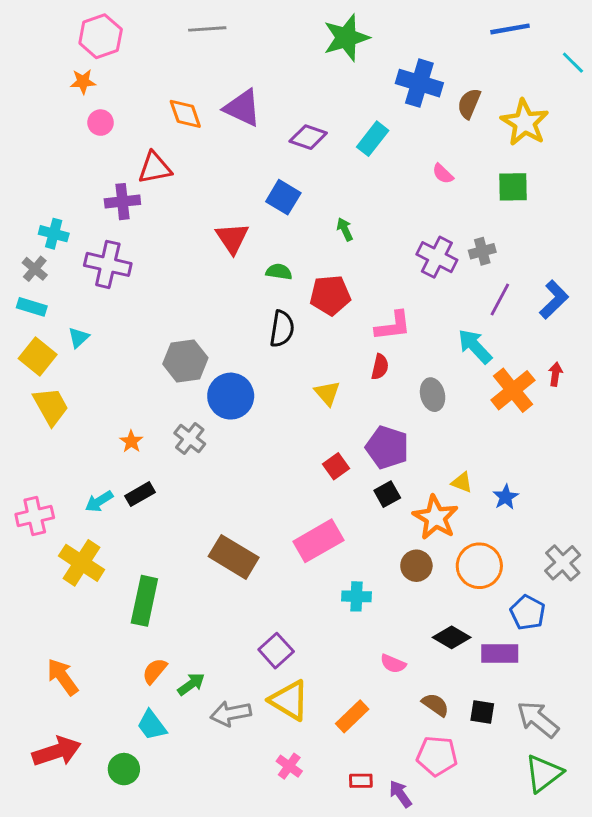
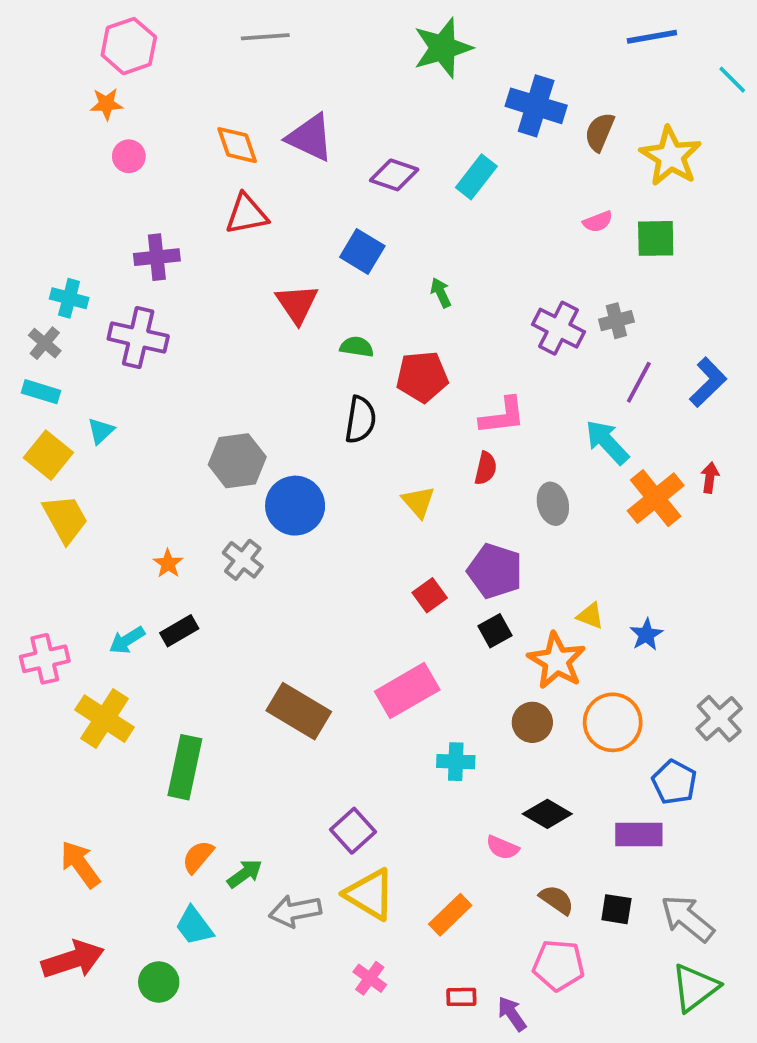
red triangle: (155, 168) -> (247, 214), moved
pink semicircle: (443, 174) -> (598, 222), moved, turned -65
black diamond: (452, 637) -> (547, 814), moved

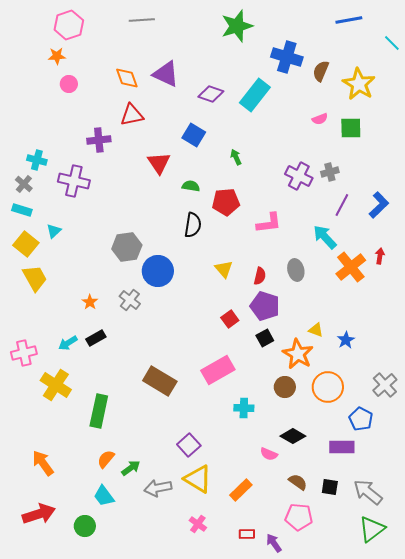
cyan rectangle: (476, 177) -> (255, 95), size x1.4
purple cross: (157, 257) -> (99, 140), moved
red semicircle: (486, 468) -> (260, 276), moved

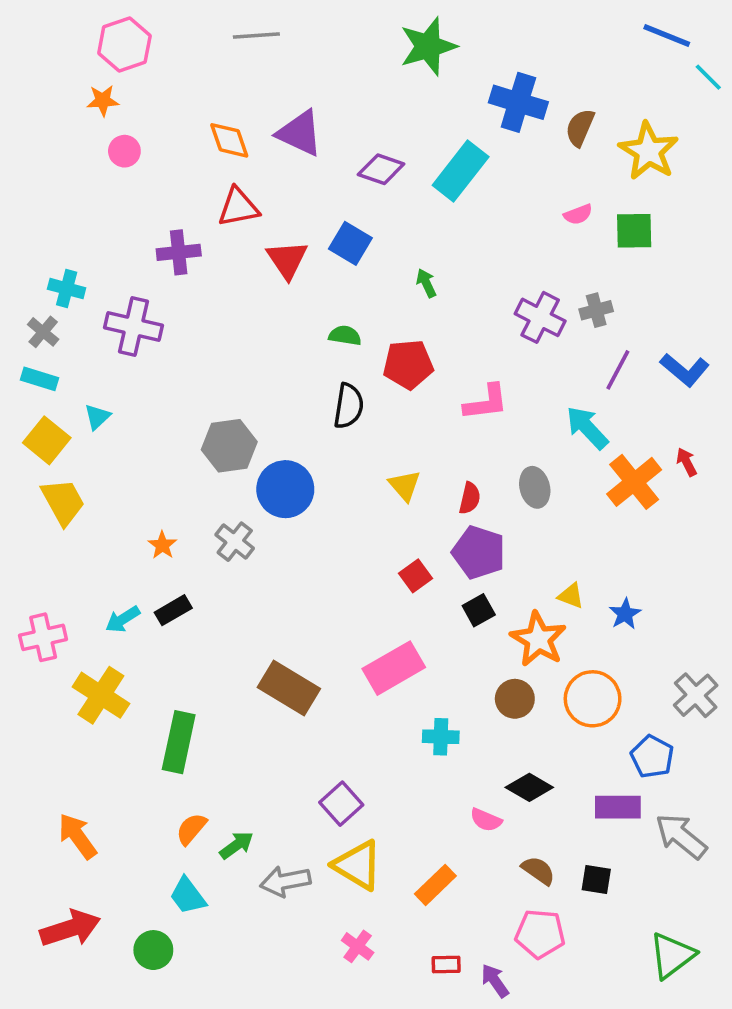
blue line: (349, 20) -> (667, 35), moved, turned 32
red triangle: (159, 163) -> (287, 260), moved
blue L-shape: (379, 205) -> (685, 370), turned 84
red arrow: (380, 256) -> (687, 462), turned -35
gray arrow: (368, 492) -> (681, 836), moved

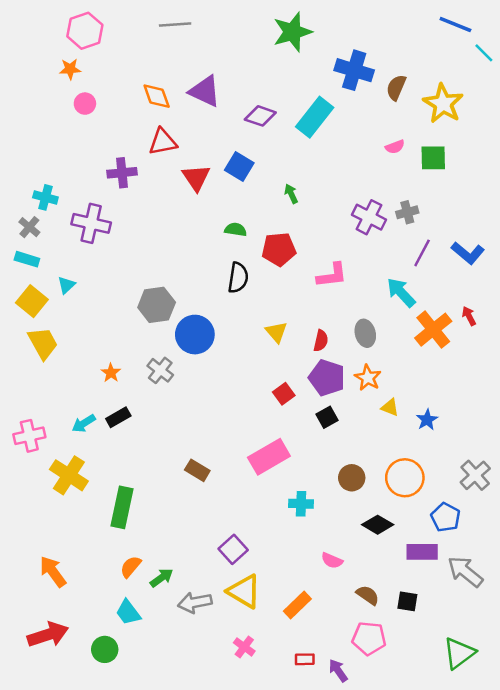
orange star: (538, 639) -> (368, 378), moved, size x0.7
brown rectangle: (289, 688) -> (197, 470), size x0.6
black diamond: (529, 787) -> (378, 525), moved

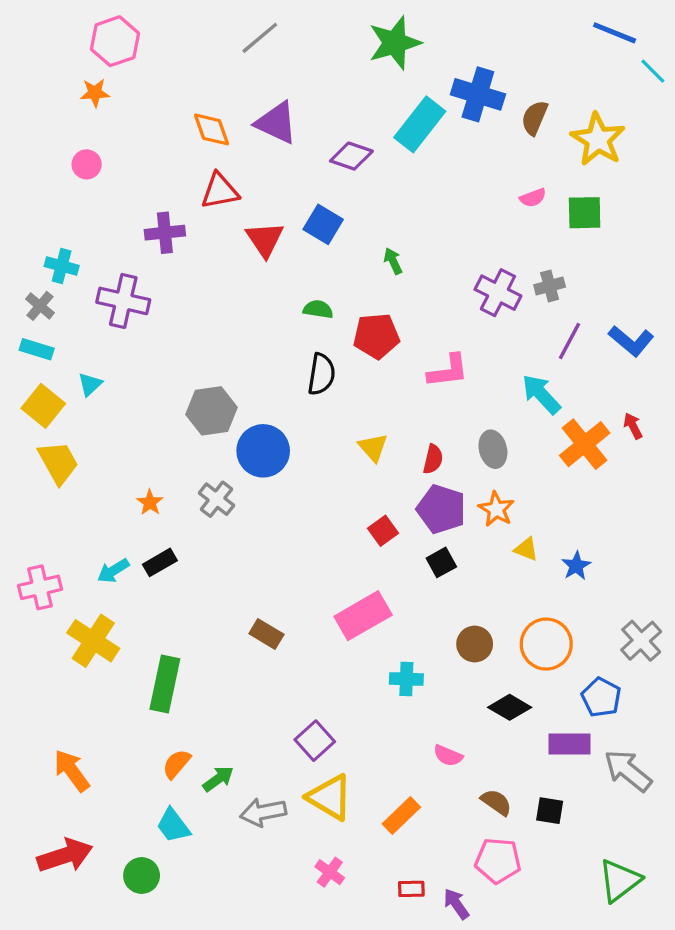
gray line: (175, 25) -> (260, 38), moved, turned -36
pink circle: (85, 104) -> (87, 164), moved
cyan rectangle: (315, 117) -> (420, 124), moved

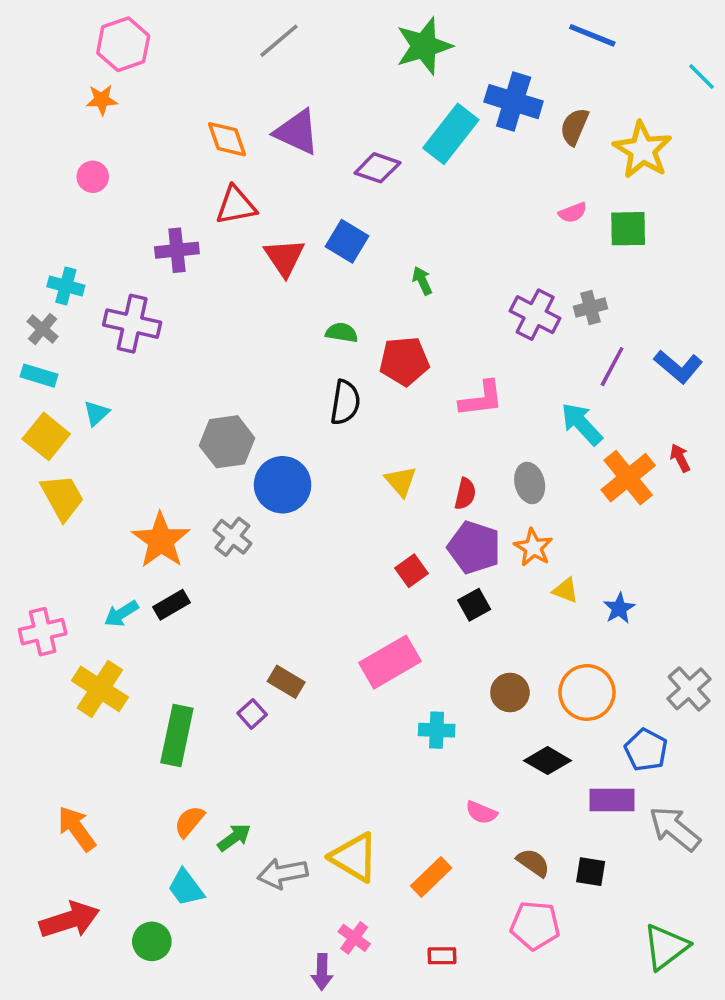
blue line: (615, 33) -> (592, 35), moved
orange star: (150, 502) -> (161, 540), size x2.0
purple square: (315, 741) -> (252, 714), moved, size x0.7
purple arrow: (456, 904) -> (322, 972), moved, turned -144

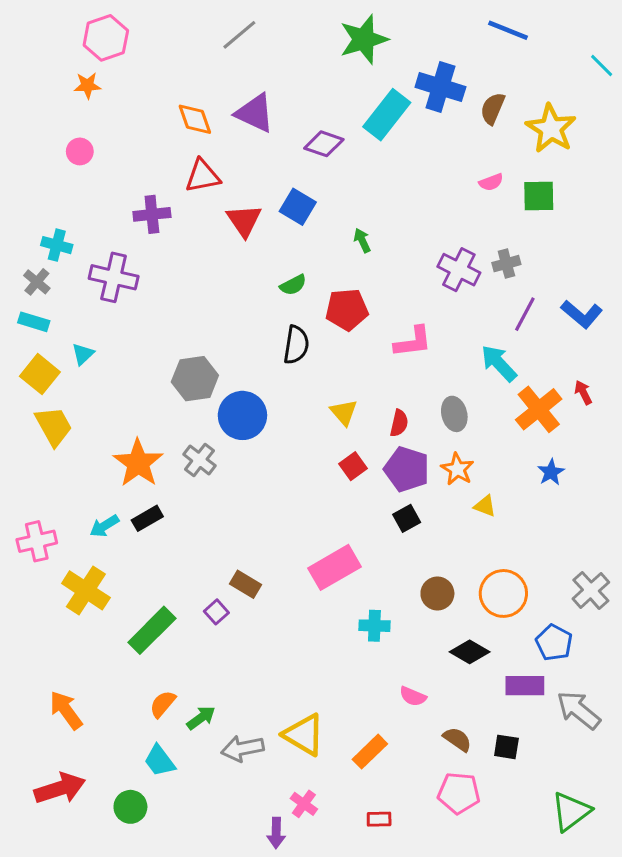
green semicircle: (342, 333) -> (293, 285), turned 144
red square: (411, 571) -> (353, 466), moved
blue star: (619, 608) -> (551, 472), moved
green rectangle: (177, 735) -> (152, 630), turned 33

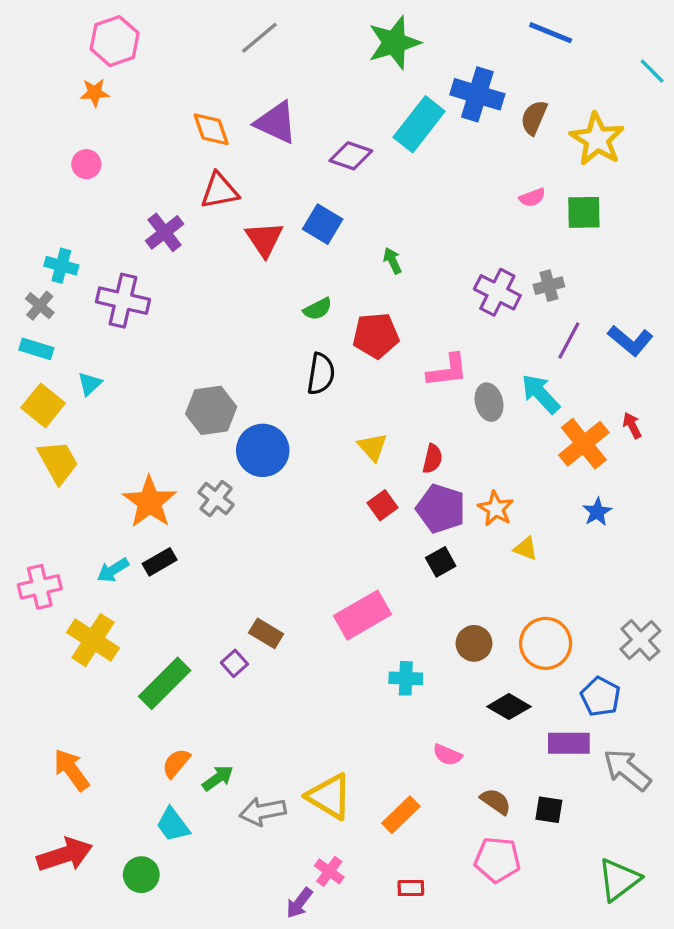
purple cross: (152, 214) -> (165, 232), turned -32
gray ellipse: (454, 414) -> (489, 402), moved
purple arrow: (276, 833) -> (299, 903), turned 36

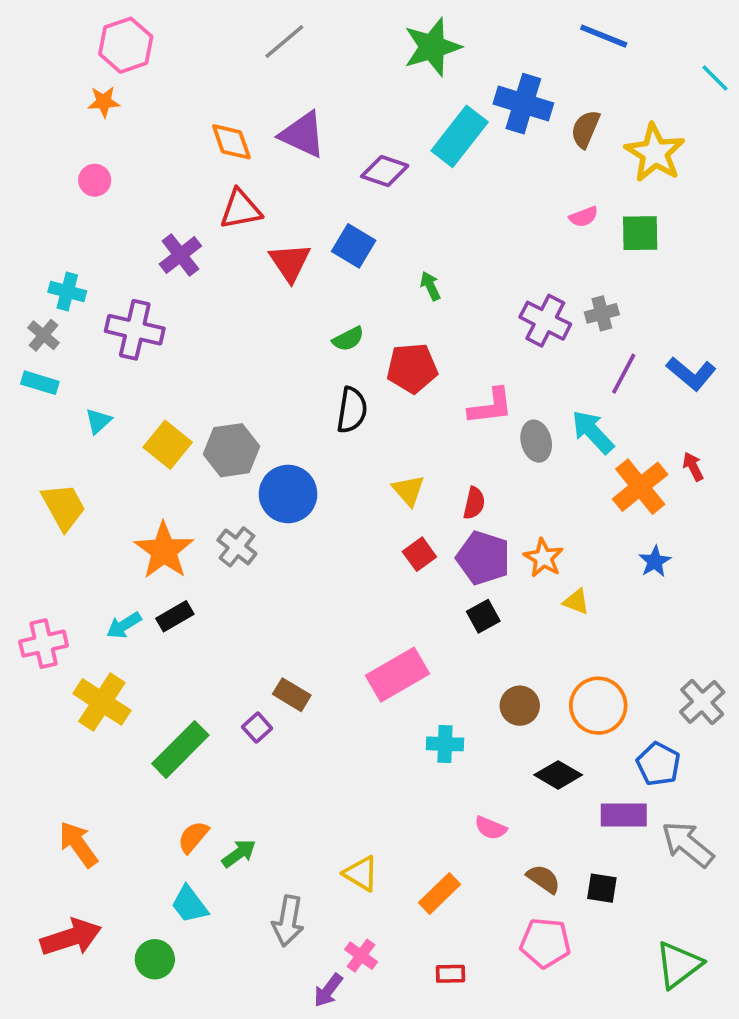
yellow square: (43, 405) -> (168, 445), moved
yellow triangle: (329, 796) -> (361, 873), size x0.7
gray arrow: (263, 811) -> (288, 921), moved, turned -69

